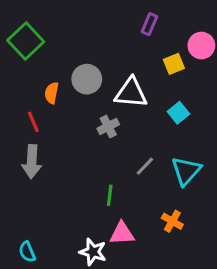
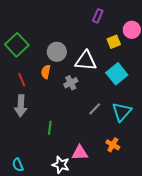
green square: (26, 41) -> (17, 45), moved
orange semicircle: (52, 93) -> (46, 72), moved
cyan square: (178, 113) -> (117, 74), size x1.5
green line: (110, 195) -> (50, 128), moved

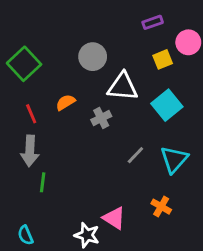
purple rectangle: (98, 16) -> (153, 22), moved, turned 48
gray circle: (57, 52) -> (93, 57), moved
orange semicircle: (46, 72) -> (65, 102), turned 48
green line: (50, 128) -> (43, 182), moved
pink triangle: (80, 153) -> (114, 218), turned 36

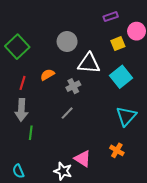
red line: (31, 114) -> (22, 83), turned 40
gray line: (135, 155) -> (67, 113), moved

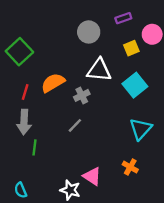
gray circle: (67, 41) -> (89, 32), moved
orange semicircle: (47, 75) -> (53, 83), size x1.5

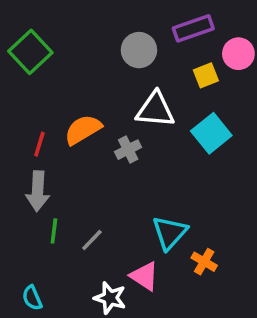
purple rectangle: (123, 18) -> (193, 28), size x1.5
green square: (19, 52) -> (30, 52), moved
gray line: (75, 125) -> (92, 240), moved
cyan triangle: (141, 129) -> (170, 233), moved

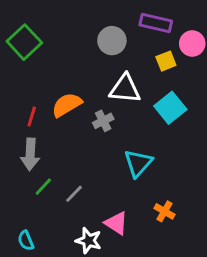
purple rectangle: (193, 28) -> (156, 23), turned 32
green line: (54, 231) -> (43, 187), turned 36
cyan triangle: (170, 233) -> (138, 163), moved

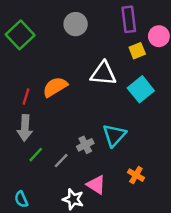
purple rectangle: (156, 23) -> (129, 19), turned 70
gray circle: (112, 41) -> (76, 24), moved
gray cross: (103, 121) -> (85, 145), moved

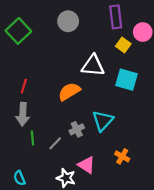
yellow square: (137, 51) -> (123, 45), turned -32
orange semicircle: (55, 87) -> (69, 92), moved
cyan square: (141, 89) -> (126, 80), turned -35
green line: (36, 155) -> (32, 138), turned -48

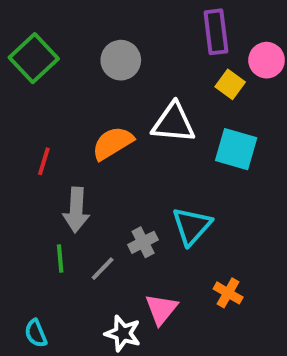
gray circle: (68, 21) -> (121, 60), moved
orange semicircle: (69, 92) -> (113, 143), moved
gray arrow: (23, 114) -> (76, 210), moved
pink triangle: (86, 165) -> (161, 309), turned 36

